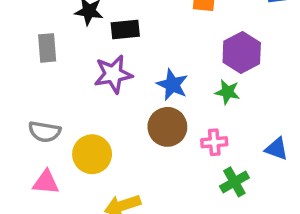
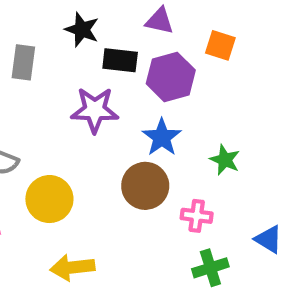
purple hexagon: (242, 52) -> (171, 77), moved

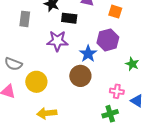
purple hexagon: (171, 77) -> (108, 40), moved
green star: (225, 160) -> (132, 64), moved
pink cross: (197, 216) -> (117, 91), moved

